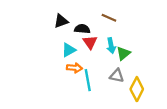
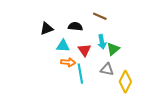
black triangle: (61, 21) -> (47, 29), moved
red triangle: (90, 42) -> (84, 50), moved
cyan triangle: (69, 50) -> (63, 46), turned 32

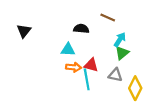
black triangle: (47, 29) -> (24, 31), moved, turned -32
cyan arrow: (102, 42) -> (120, 40), moved, turned -136
red triangle: (84, 50) -> (91, 65), moved, turned -40

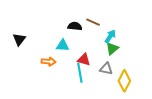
brown line: (108, 18) -> (93, 22), moved
black triangle: (24, 31) -> (19, 39), moved
orange arrow: (73, 67) -> (49, 62), moved

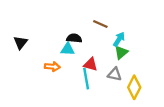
black semicircle: (75, 26) -> (74, 38), moved

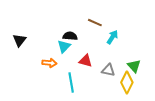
cyan triangle: (68, 49) -> (64, 46), turned -48
green triangle: (121, 52) -> (134, 66), moved, turned -32
cyan line: (86, 79) -> (71, 82), moved

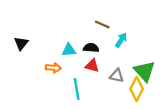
black semicircle: (70, 36) -> (91, 48), moved
cyan triangle: (64, 46) -> (69, 50), turned 40
green triangle: (134, 66) -> (144, 71), size x1.5

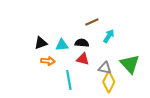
brown line: (102, 24) -> (92, 22), turned -48
black triangle: (21, 43) -> (41, 43), moved, turned 32
yellow diamond: (137, 89) -> (109, 82), moved

